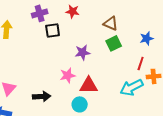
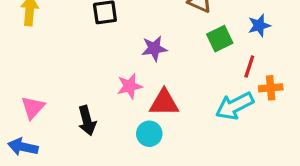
green square: (114, 43) -> (220, 39), moved
black arrow: (42, 96) -> (87, 121), turned 78

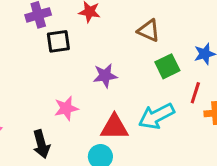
pink star: (130, 86) -> (66, 108), moved
cyan arrow: (235, 106) -> (156, 116), moved

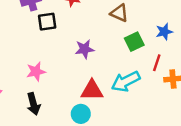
pink star: (66, 108) -> (36, 72), moved

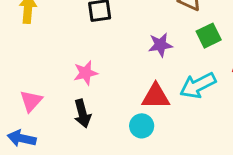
purple star: (85, 49) -> (160, 45), moved

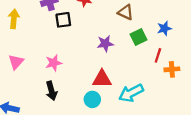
cyan arrow: (198, 85) -> (131, 93), moved
pink triangle: (31, 101) -> (16, 62), moved

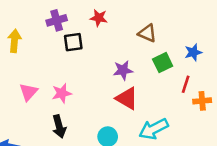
pink triangle: (16, 62) -> (28, 92), moved
red triangle: (102, 79) -> (127, 98), moved, turned 30

